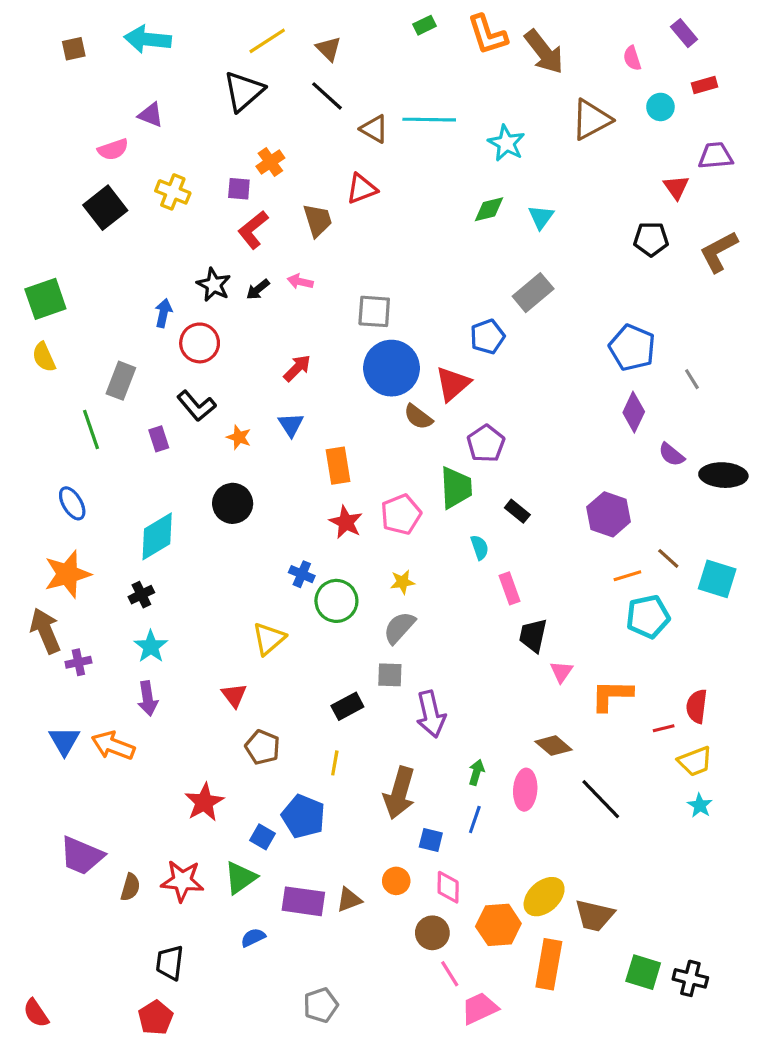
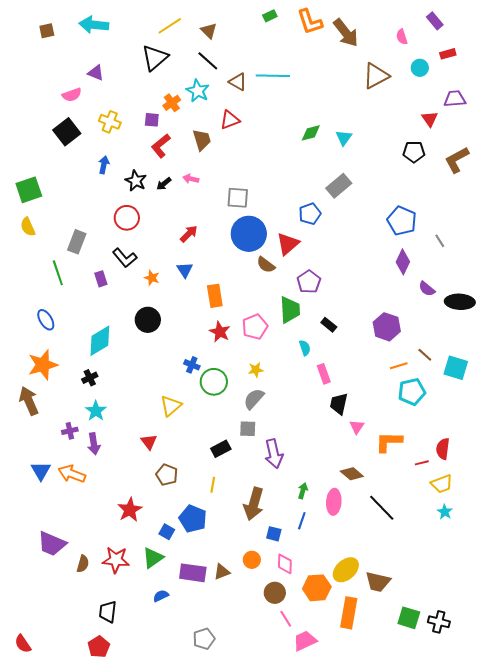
cyan star: (506, 143) -> (198, 91), moved
blue arrow: (163, 313) -> (104, 165), moved
purple cross: (78, 662) -> (70, 431), moved

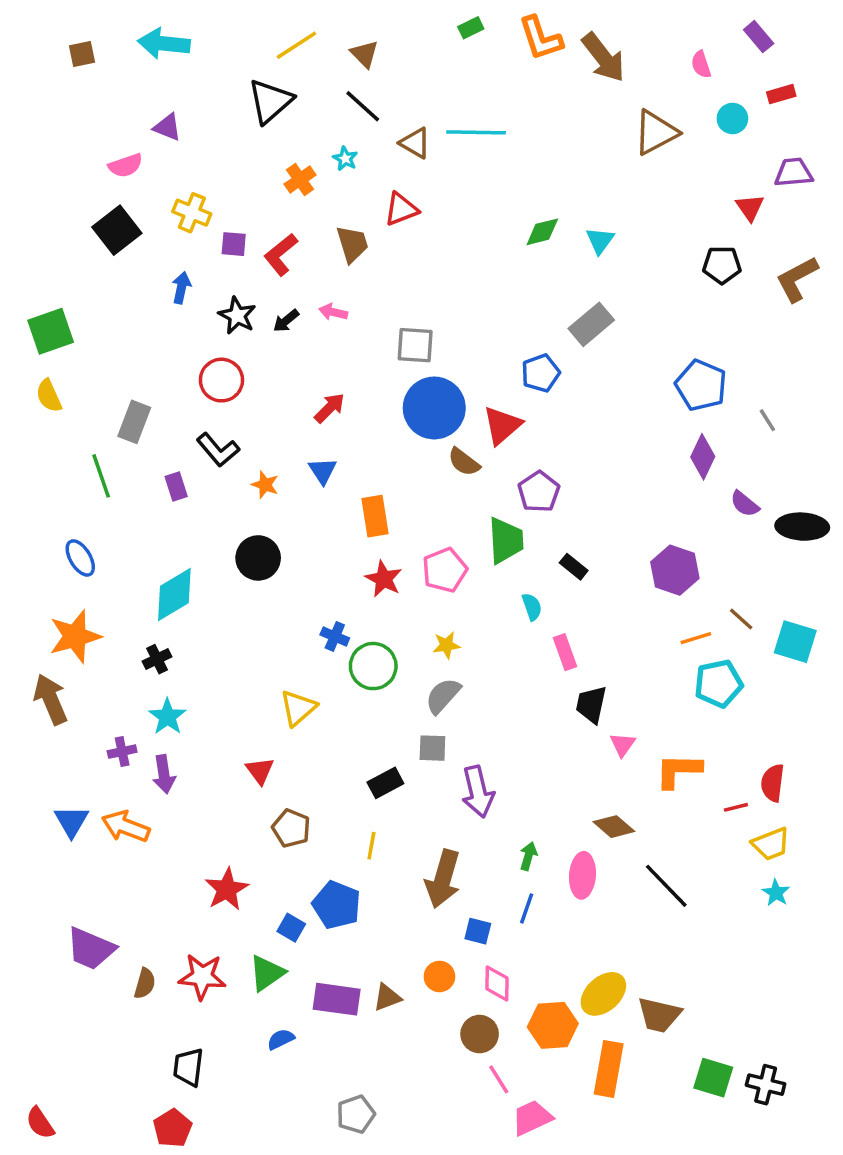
cyan star: (198, 91) -> (345, 159), size x0.6
purple square: (152, 120) -> (234, 244), moved

